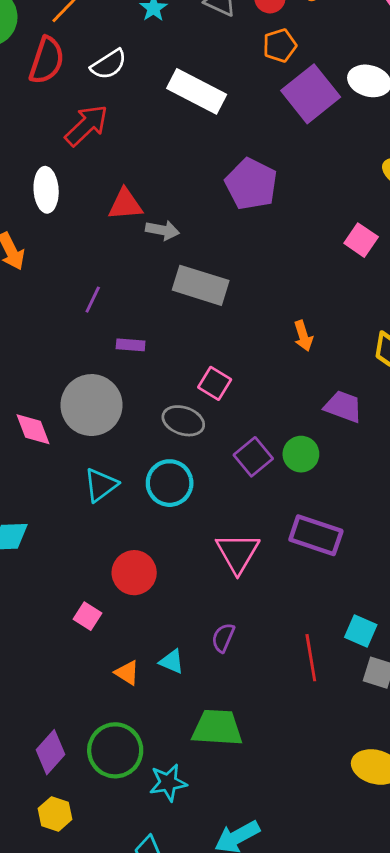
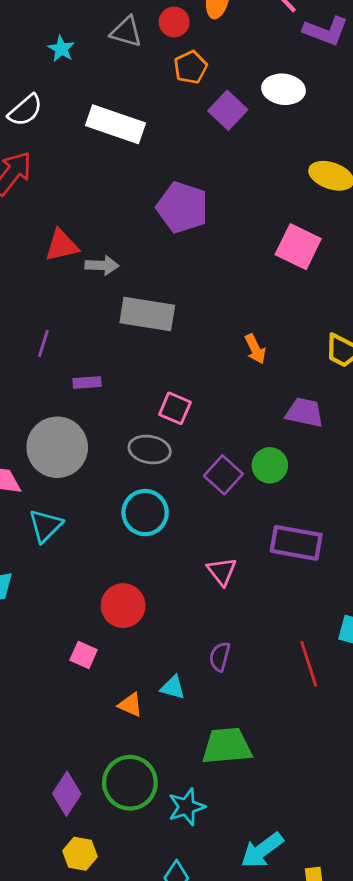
purple square: (311, 94) -> (228, 110), size x0.7
pink square: (361, 240) -> (298, 247), size x1.4
cyan triangle: (101, 485) -> (45, 526), moved
pink triangle: (238, 553) -> (222, 571), size x0.7

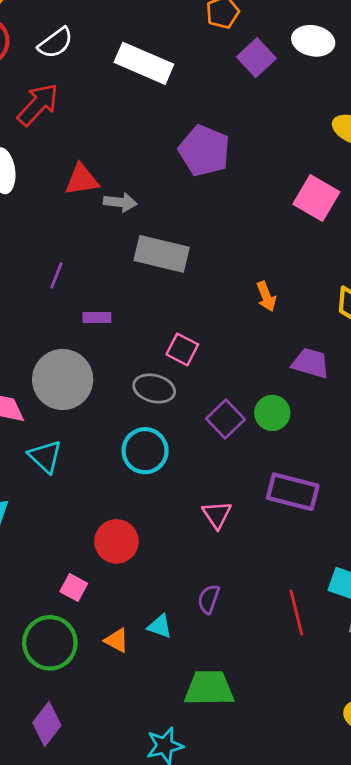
cyan triangle: (45, 526) -> (45, 456), turned -36
green circle: (130, 783) -> (50, 643), moved

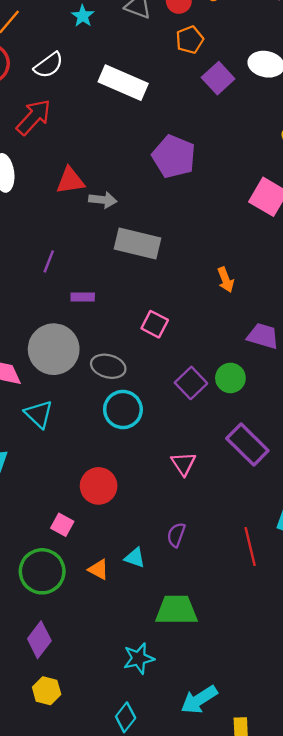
gray ellipse: (154, 388) -> (108, 366), moved
purple rectangle: (293, 492) -> (247, 445), turned 30

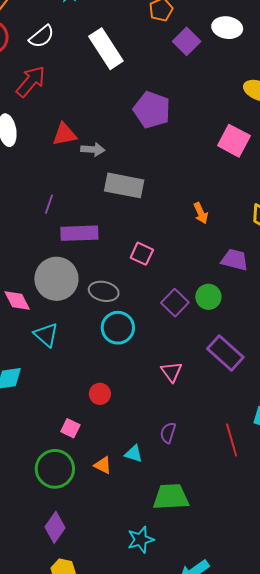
white rectangle: (123, 83) -> (106, 49), turned 36
purple rectangle: (83, 297) -> (79, 233), size x1.8
red circle: (99, 486) -> (100, 394), size x0.7

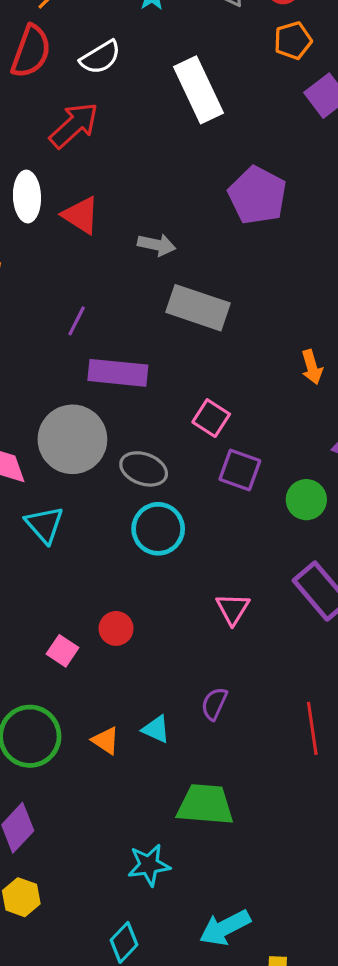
red triangle: (64, 134) -> (81, 215), moved, turned 36
purple square: (175, 303) -> (240, 470), moved, turned -32
pink square: (70, 428) -> (63, 651), moved

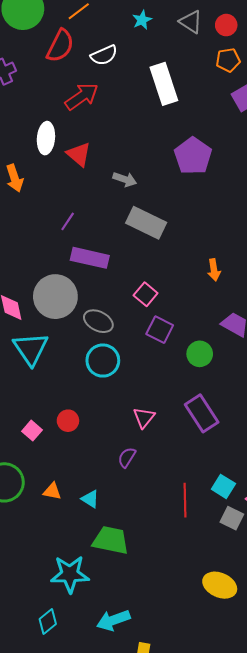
cyan triangle: (44, 525) -> (31, 349), size x1.4
purple semicircle: (214, 704) -> (127, 457), moved
cyan triangle: (156, 729) -> (90, 499), moved
orange triangle: (106, 741) -> (52, 491), turned -30
cyan star: (149, 865) -> (70, 574), size x1.4

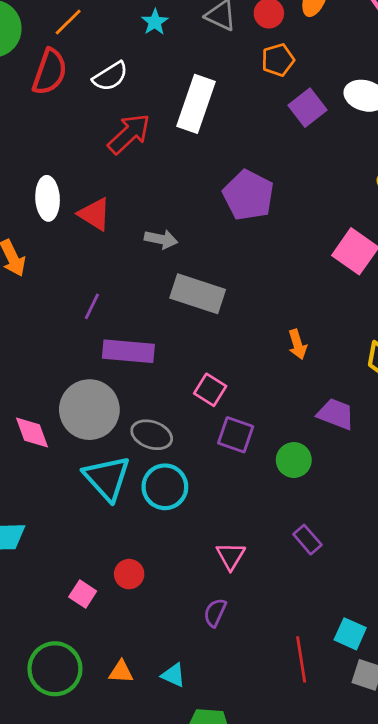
white rectangle: (164, 84) -> (196, 104), turned 45
red arrow: (82, 96) -> (129, 134), moved
cyan triangle: (31, 349) -> (107, 478), moved
purple rectangle: (202, 413) -> (307, 540), size x0.6

